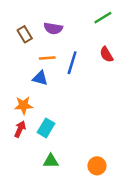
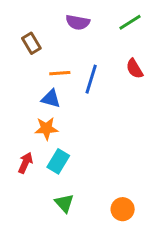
purple semicircle: (53, 28) -> (78, 22), moved
orange star: (24, 105) -> (46, 128), moved
green triangle: (51, 161) -> (64, 203), turned 49

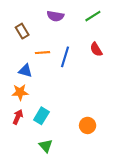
blue triangle: (51, 99) -> (25, 71), moved
orange star: (46, 128) -> (20, 92), moved
orange circle: (123, 209) -> (88, 125), moved

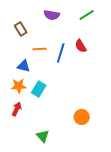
red semicircle: (96, 49) -> (81, 46), moved
cyan rectangle: (41, 116) -> (39, 89), moved

